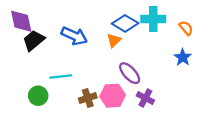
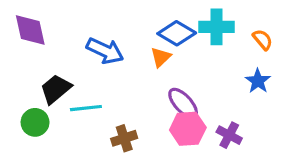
black trapezoid: (34, 40) -> (56, 89), moved
green circle: (38, 96) -> (35, 122), moved
pink hexagon: (113, 96) -> (188, 129), moved
purple cross: (145, 98) -> (229, 135), moved

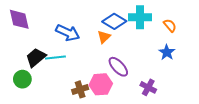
cyan line: (86, 108) -> (55, 57), moved
pink hexagon: (188, 129) -> (101, 84), moved

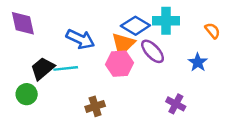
orange semicircle: (170, 25) -> (212, 31), moved
orange triangle: (104, 37) -> (123, 44), size x1.5
purple ellipse: (118, 67) -> (153, 51), moved
pink hexagon: (101, 84) -> (120, 64), moved

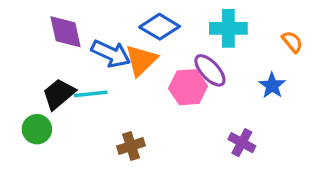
purple diamond: (23, 23) -> (65, 32), moved
blue diamond: (135, 26) -> (160, 27), moved
orange triangle: (123, 44) -> (141, 60), moved
pink hexagon: (120, 64) -> (188, 87), moved

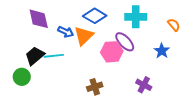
blue arrow: (111, 54) -> (66, 32), size x0.7
brown cross: (131, 146) -> (95, 87), moved

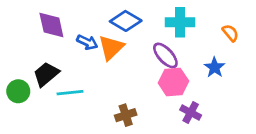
pink hexagon: (112, 52) -> (173, 82), moved
cyan line: (54, 56) -> (70, 93), moved
green circle: (22, 77) -> (18, 91), moved

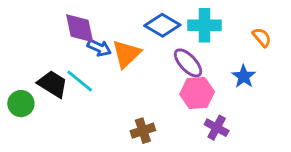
blue diamond: (126, 21) -> (162, 25), moved
purple diamond: (51, 25) -> (80, 28), moved
black trapezoid: (46, 74) -> (53, 84), turned 72
cyan line: (70, 93) -> (80, 81), moved, turned 45

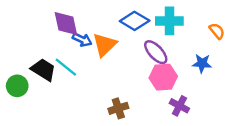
blue star: (244, 76) -> (202, 63), turned -30

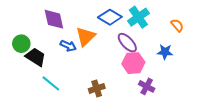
cyan cross: (169, 21) -> (138, 17), turned -35
blue arrow: (82, 40) -> (68, 46), moved
cyan line: (66, 67) -> (51, 83), moved
green circle: (17, 86) -> (21, 44), moved

